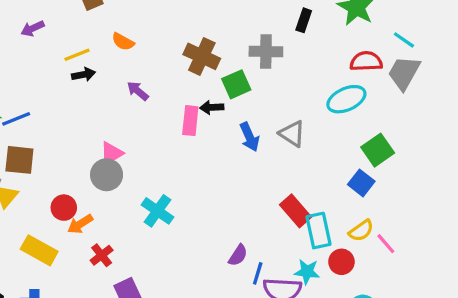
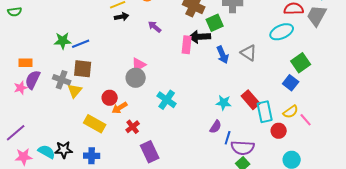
black arrow: (212, 107) -> (200, 37), size x1.5
cyan star: (307, 272) -> (224, 103), moved

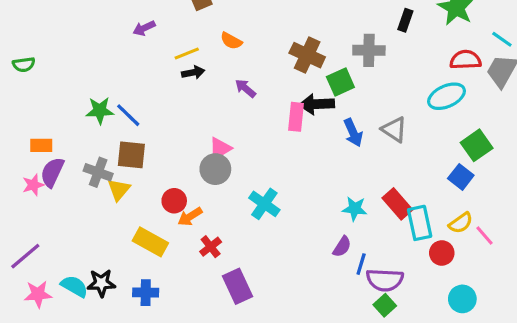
blue line: (81, 44) -> (128, 115), turned 66

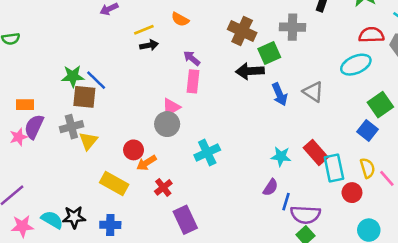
pink rectangle: (296, 117) -> (193, 81), moved
brown square: (131, 155) -> (84, 97), moved
gray cross: (98, 172) -> (71, 127), turned -35
cyan cross: (264, 204) -> (207, 153), turned 30
yellow semicircle: (461, 223) -> (367, 168), turned -72

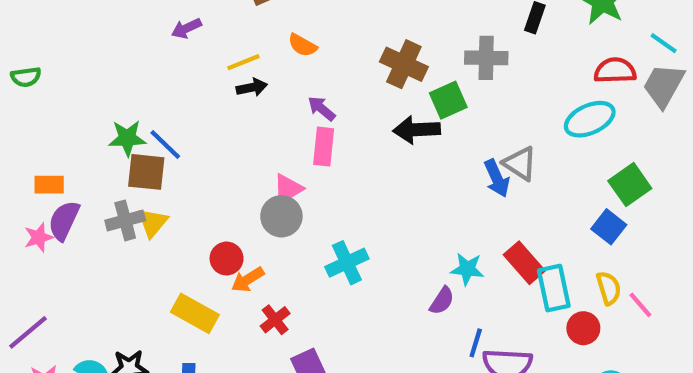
blue arrow: (280, 94) -> (497, 178), moved
yellow triangle: (88, 141) -> (153, 223), moved
purple semicircle: (271, 187) -> (442, 301), moved

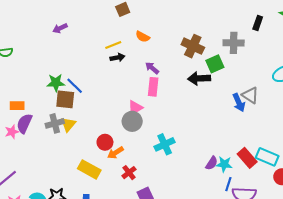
purple arrow: (186, 28) -> (60, 28), moved
red rectangle: (524, 263) -> (247, 158), moved
cyan star: (467, 269) -> (224, 164), moved
cyan rectangle: (554, 288) -> (267, 157), turned -55

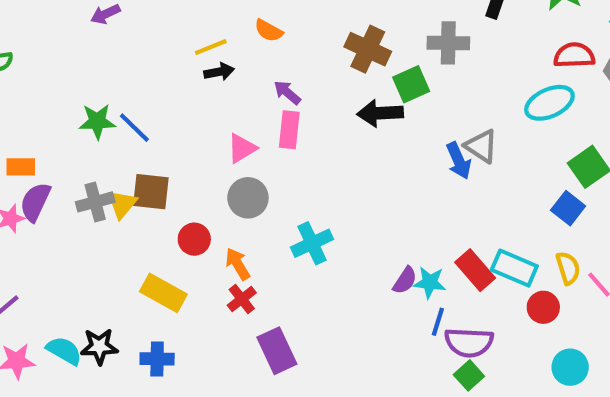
brown square: (65, 99) -> (151, 192), moved
pink triangle: (135, 108) -> (242, 148), moved
orange arrow: (115, 153) -> (238, 264), moved, turned 91

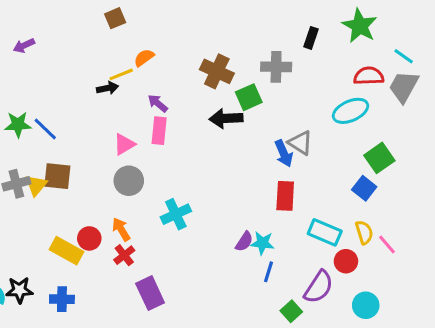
orange semicircle: (269, 31) -> (144, 58), turned 115
yellow line: (211, 47) -> (121, 74), moved
red circle: (194, 239) -> (89, 238), moved
red rectangle: (475, 270) -> (285, 196), moved, turned 44
purple semicircle: (469, 342) -> (319, 287), moved, turned -60

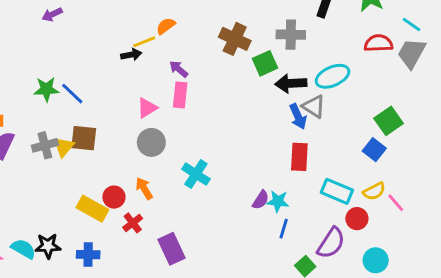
cyan ellipse: (351, 111) -> (332, 76), moved
black arrow: (226, 118) -> (291, 83), moved
cyan cross: (176, 214) -> (196, 174), turned -32
yellow semicircle: (364, 232) -> (374, 191), turned 80
red cross: (124, 255) -> (133, 223), moved

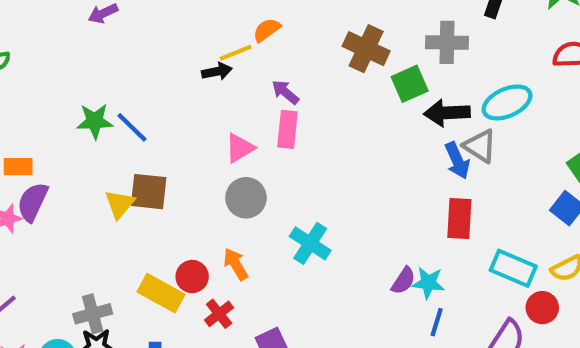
gray cross: (45, 145) -> (93, 314), moved

